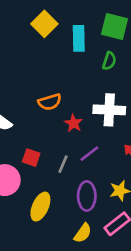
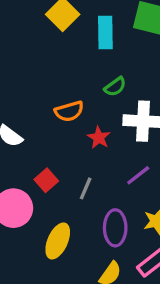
green semicircle: (109, 61) -> (115, 87), moved, turned 36
purple line: (89, 154) -> (138, 175), moved
red square: (31, 158) -> (46, 180), turned 30

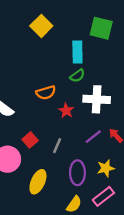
cyan rectangle: (105, 32) -> (77, 52), moved

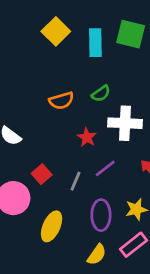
cyan rectangle: (77, 52) -> (95, 43), moved
orange semicircle: (46, 93) -> (61, 101), moved
purple line: (93, 137) -> (105, 168), moved

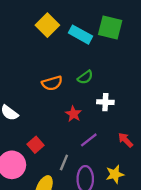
cyan rectangle: (95, 43) -> (80, 35), turned -60
white cross: (125, 123) -> (105, 102), size x0.6
gray line: (76, 181) -> (64, 162), moved

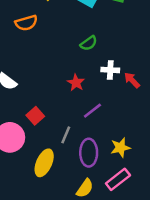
orange semicircle: (52, 83) -> (26, 23), moved
red arrow: (125, 140) -> (132, 80), moved

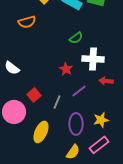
white cross: (110, 70) -> (93, 59), size x1.5
red arrow: (132, 80) -> (106, 81), moved, turned -40
gray line: (66, 135) -> (57, 102), moved

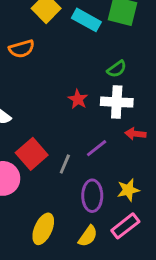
green semicircle: (76, 38) -> (117, 69), moved
red star: (66, 69) -> (78, 99), moved
red square: (34, 95) -> (32, 154), size x1.5
yellow ellipse: (41, 132) -> (43, 229), moved

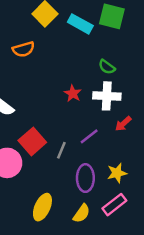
green semicircle: (117, 69) -> (107, 67), turned 72
red arrow: (135, 134) -> (123, 124), turned -48

